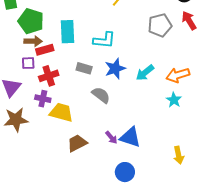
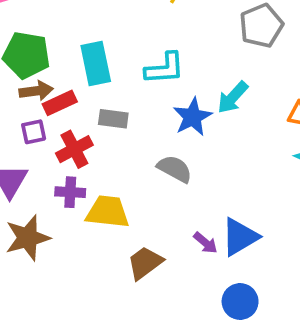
gray rectangle: (84, 68) -> (113, 119), moved
cyan arrow: (145, 73) -> (233, 97), moved
blue triangle: (130, 137) -> (240, 237), turned -40

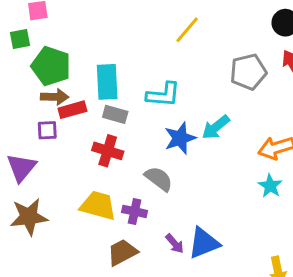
gray rectangle: (113, 119) -> (115, 114), moved
red cross: (74, 149) -> (108, 151), moved, turned 36
purple cross: (70, 192) -> (135, 211), moved

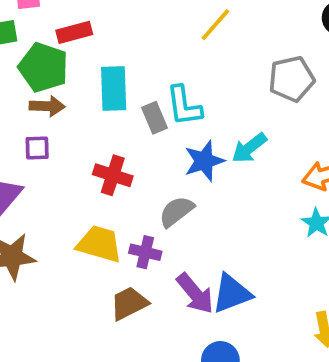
cyan L-shape: (163, 95) -> (184, 106), turned 76
red rectangle: (72, 110) -> (74, 32), moved
gray rectangle: (115, 114) -> (154, 118), moved, turned 50
gray semicircle: (159, 179) -> (176, 211), turned -76
purple arrow: (175, 244) -> (195, 293), size x1.6

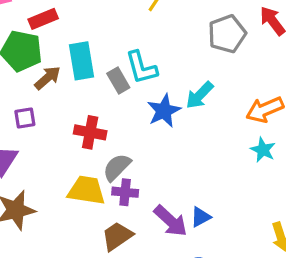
brown arrow: (47, 106) -> (48, 78), moved, turned -36
gray semicircle: (176, 211) -> (117, 167), moved
blue triangle: (232, 294) -> (201, 217), size x0.6

